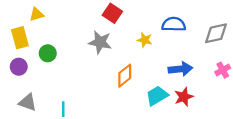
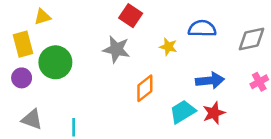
green circle: (48, 53) -> (55, 62), size x1.6

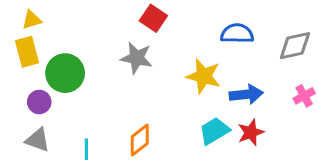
yellow triangle: (42, 17) -> (32, 20), moved
yellow star: (168, 47) -> (204, 76), moved, size x1.6
purple circle: (22, 78) -> (39, 102), moved
orange diamond: (145, 88) -> (140, 140), moved

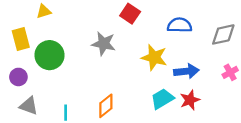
red square: (153, 18) -> (130, 14), moved
yellow triangle: (32, 20) -> (44, 11), moved
purple circle: (39, 102) -> (18, 77), moved

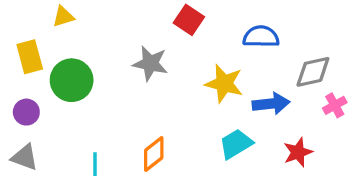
gray diamond: (223, 34) -> (313, 72), moved
red star: (190, 100) -> (298, 152), moved
gray triangle: (29, 106) -> (25, 157), moved

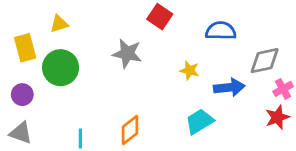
yellow triangle: (63, 17) -> (59, 24), moved
yellow star: (224, 84) -> (190, 70), size x0.6
red star: (298, 152) -> (277, 117), moved

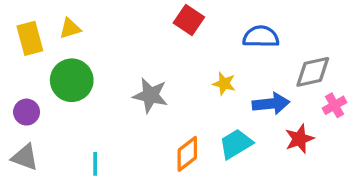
yellow rectangle: (25, 48) -> (30, 38), moved
gray star: (127, 53) -> (150, 95), moved
red star: (277, 117) -> (299, 139), moved
orange diamond: (130, 130) -> (187, 154), moved

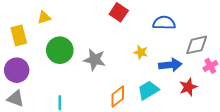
yellow rectangle: (30, 38) -> (19, 35), moved
green circle: (72, 80) -> (60, 50), moved
purple circle: (27, 112) -> (17, 70), size x1.5

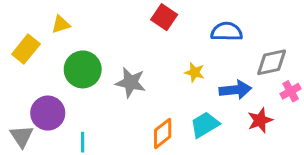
yellow rectangle: (19, 35) -> (26, 49), turned 54
purple circle: (17, 70) -> (48, 113), moved
gray triangle: (16, 99) -> (22, 136), turned 36

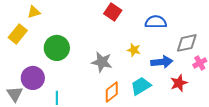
yellow triangle: (61, 24) -> (34, 12), moved
gray star: (131, 83) -> (102, 62), moved

